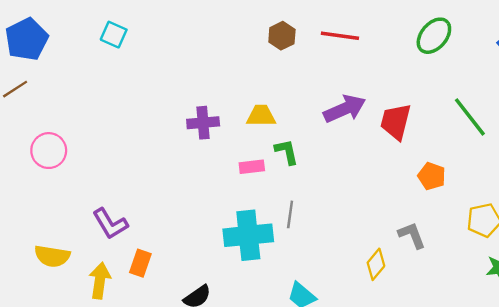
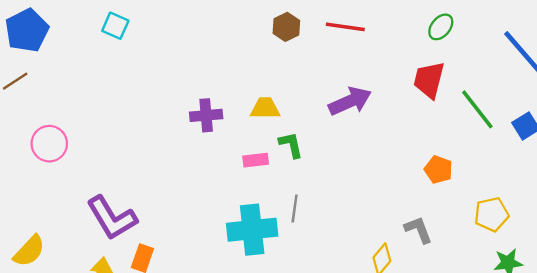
green ellipse: (434, 36) -> (441, 27), size x0.7
red trapezoid: (396, 122) -> (429, 80), moved
purple L-shape: (110, 224) -> (112, 218), size x1.4
yellow semicircle: (52, 256) -> (29, 251), moved, turned -56

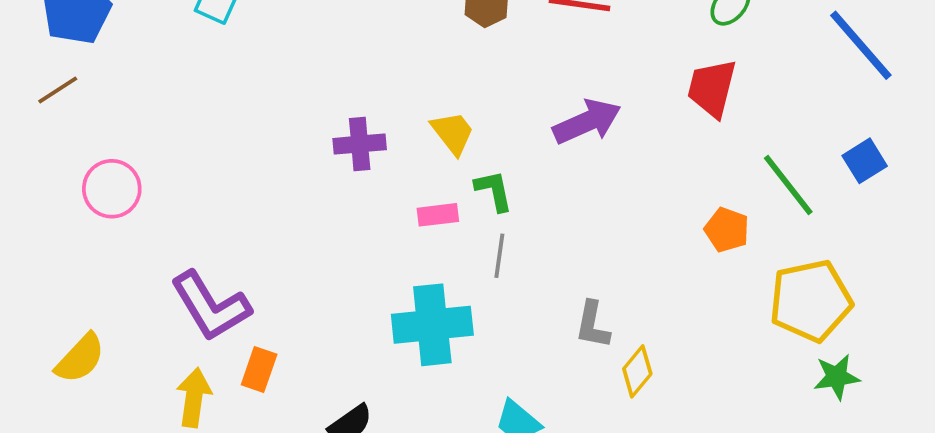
yellow trapezoid: (265, 108) -> (453, 133), turned 52
green line: (477, 109) -> (788, 185), moved
gray line: (295, 208) -> (499, 256), moved
yellow pentagon: (492, 214) -> (811, 301), size x1.5
gray L-shape: (418, 230) -> (593, 325), moved, turned -148

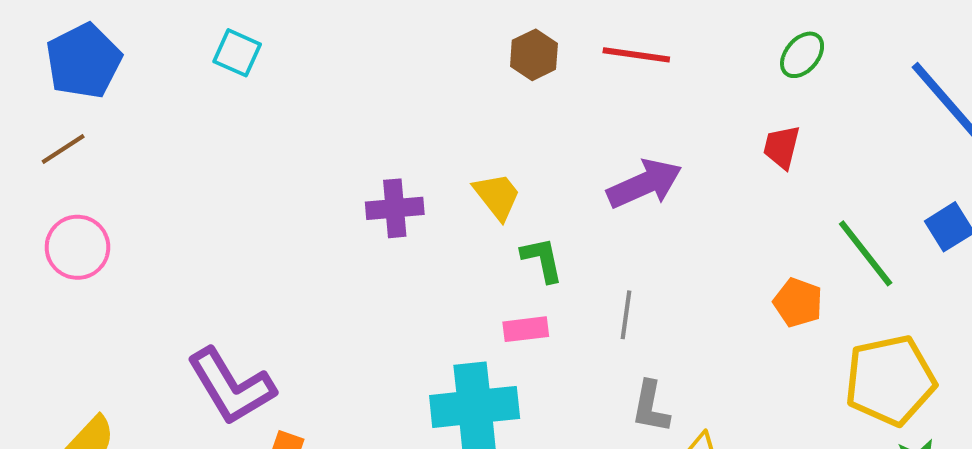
red trapezoid: (712, 88) -> (782, 147), size x0.7
pink circle: (112, 189) -> (77, 247), moved
pink rectangle: (438, 215) -> (526, 329), moved
gray line: (499, 256) -> (626, 315), moved

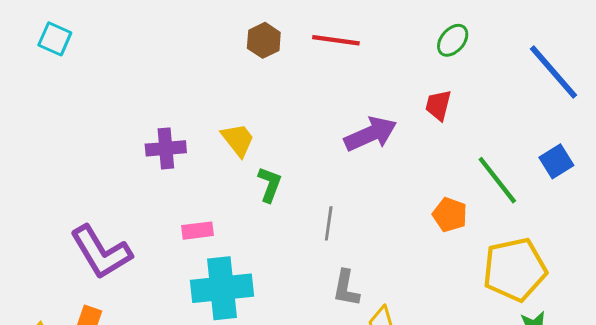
purple arrow: (644, 184) -> (371, 134), moved
green L-shape: (542, 260) -> (270, 184), turned 33
pink rectangle: (526, 329) -> (198, 231), moved
purple L-shape: (231, 386) -> (101, 252), moved

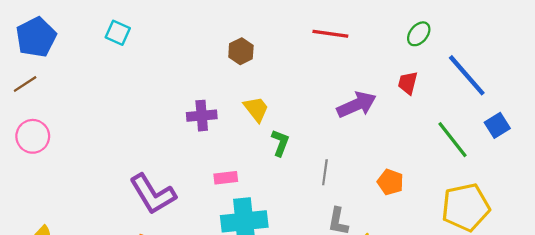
brown hexagon: (264, 40) -> (241, 51), moved
blue line: (554, 72) -> (467, 75), moved
orange pentagon: (450, 215) -> (390, 182), moved

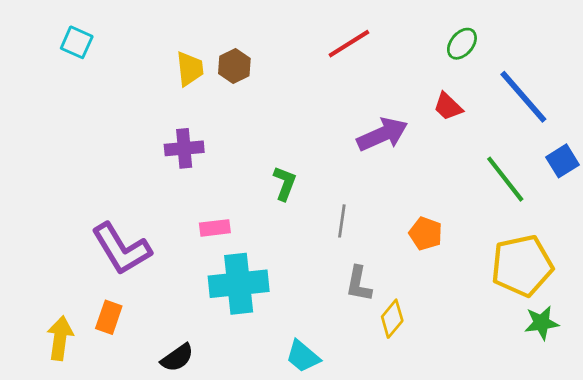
red line: (330, 34) -> (349, 44), turned -40
red trapezoid: (408, 83) -> (448, 106), turned -60
yellow trapezoid: (256, 109) -> (190, 69), moved, turned 32

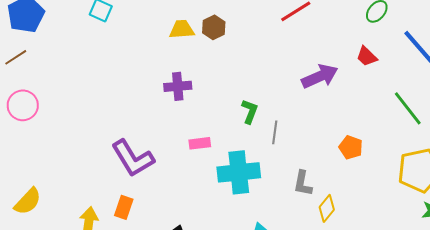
yellow trapezoid: (190, 69) -> (182, 29), turned -88
gray line: (342, 221) -> (275, 132), moved
cyan cross: (239, 284) -> (239, 172), moved

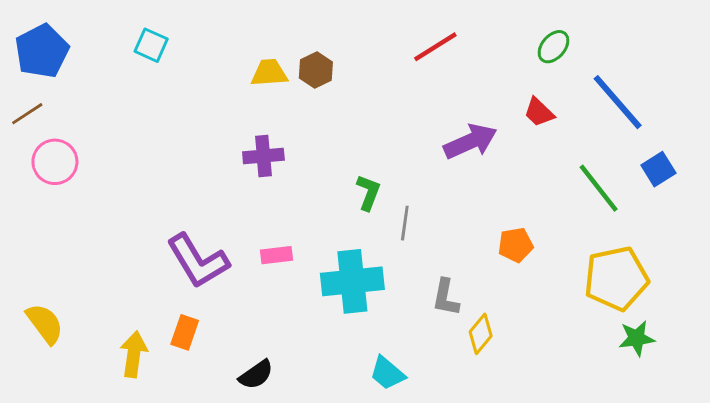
pink circle: (23, 105) -> (55, 162), moved
pink rectangle: (200, 143) -> (277, 255), moved
orange pentagon: (351, 147) -> (516, 245), turned -30
yellow semicircle: (28, 201) -> (45, 324), turned -80

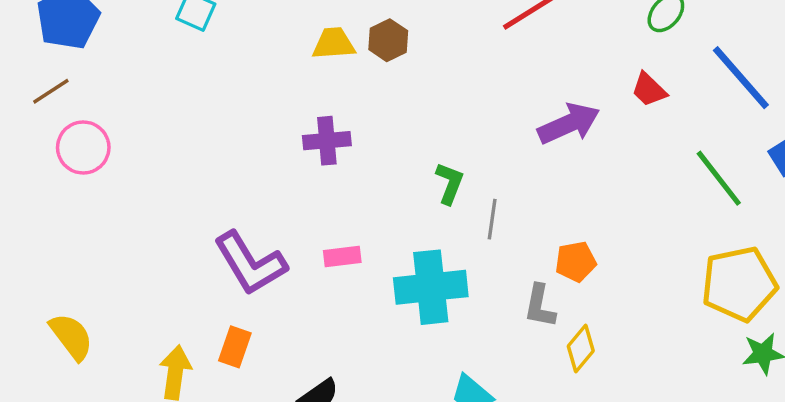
orange pentagon: (516, 245) -> (576, 262), moved

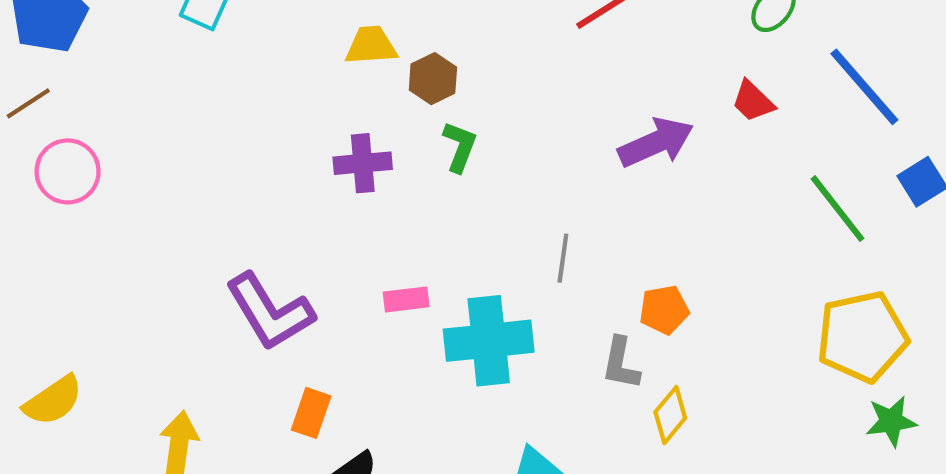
brown hexagon: (388, 40) -> (433, 79), moved
green L-shape: (450, 183) -> (460, 147), moved
pink rectangle: (342, 257) -> (406, 299), moved
yellow semicircle: (71, 337) -> (53, 401), turned 93
orange rectangle: (235, 347) -> (311, 413), moved

